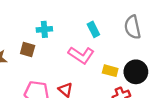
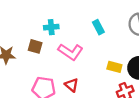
pink L-shape: (81, 55) -> (70, 52), moved

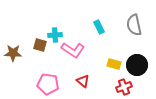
cyan cross: (51, 27) -> (55, 35), moved
red triangle: (72, 85) -> (83, 81), moved

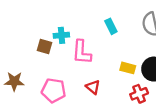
pink L-shape: (73, 50) -> (82, 52), turned 60
brown star: (13, 53) -> (14, 81), moved

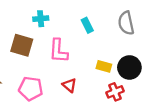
cyan cross: (61, 35) -> (41, 19), moved
brown square: (45, 47) -> (22, 45), size x1.5

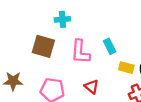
cyan rectangle: (87, 25) -> (110, 46), moved

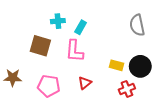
cyan rectangle: (110, 46) -> (81, 27), moved, turned 56
red triangle: (92, 87) -> (85, 83), turned 40

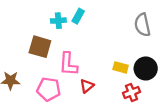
cyan rectangle: (81, 27) -> (78, 16), moved
pink L-shape: (74, 51) -> (68, 64), moved

